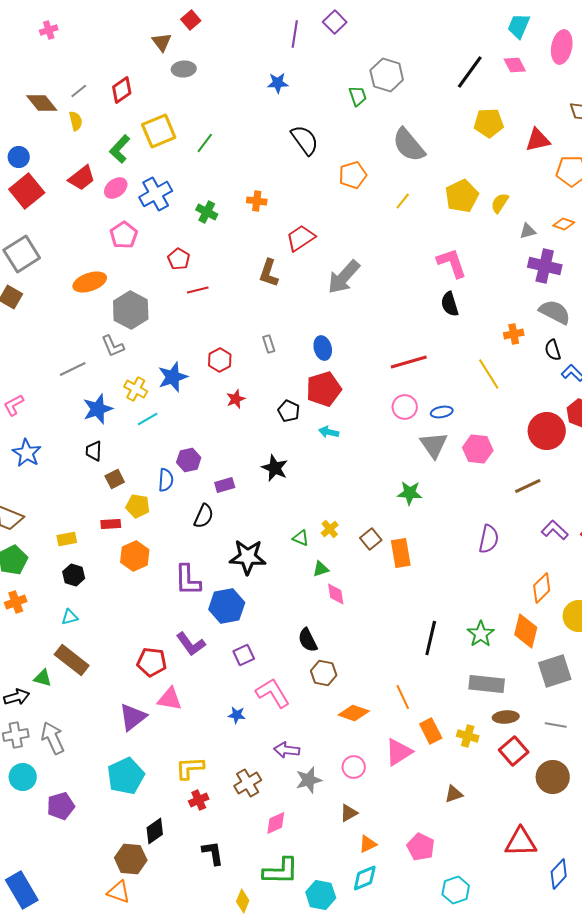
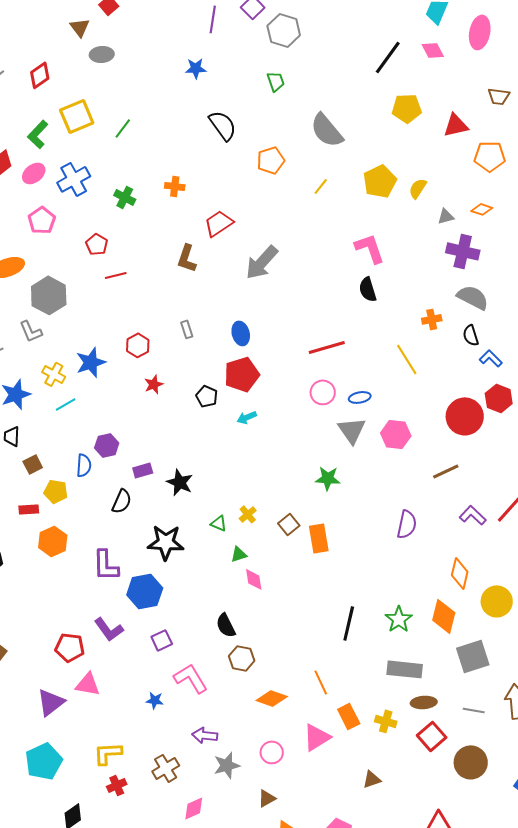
gray hexagon: (387, 75) -> (284, 30), moved
cyan arrow: (329, 432) -> (247, 417), turned -36
black star: (275, 468) -> (180, 482), moved
orange diamond: (542, 588) -> (460, 573), turned -32

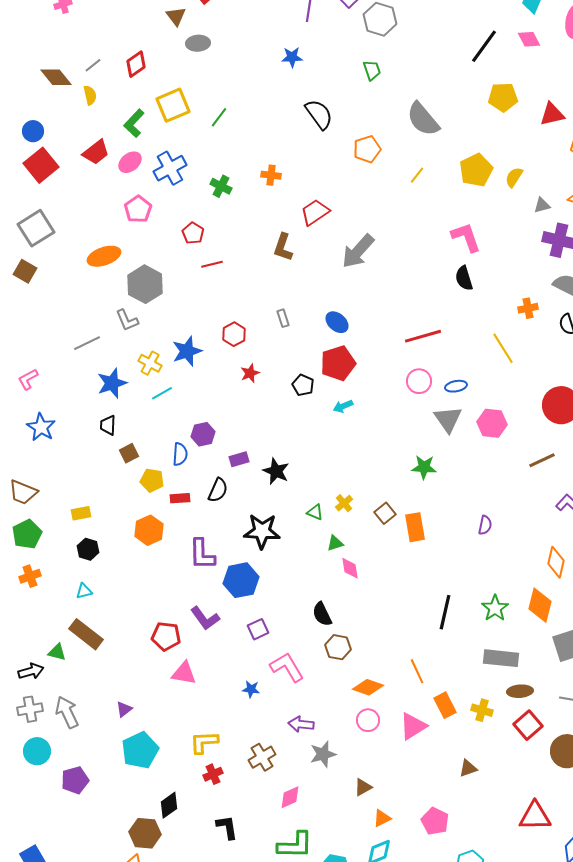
blue ellipse: (241, 333) -> (337, 322), turned -35
red rectangle: (29, 509) -> (180, 498), moved
purple semicircle: (407, 524) -> (485, 525), moved, size x0.7
purple triangle: (51, 702) -> (124, 709), moved, size x0.6
pink circle: (272, 752) -> (368, 720), moved

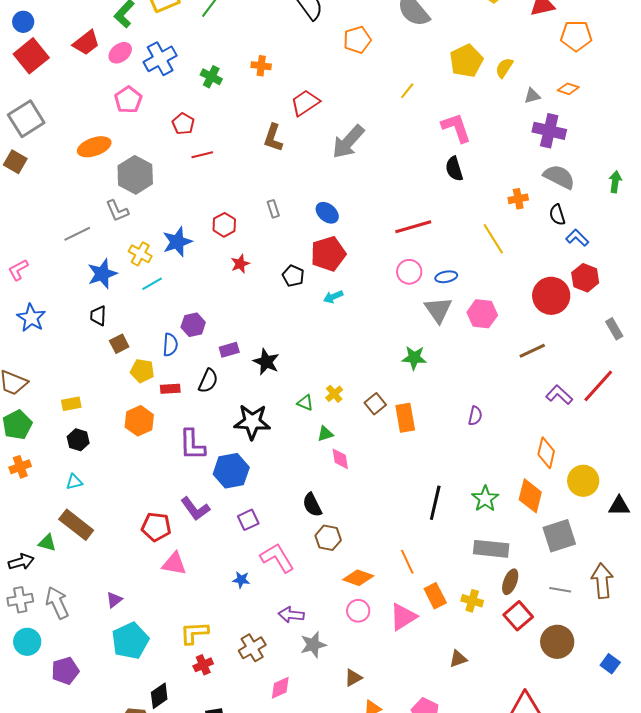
yellow line: (417, 175) -> (407, 91), moved
brown ellipse: (520, 691) -> (510, 582), turned -65

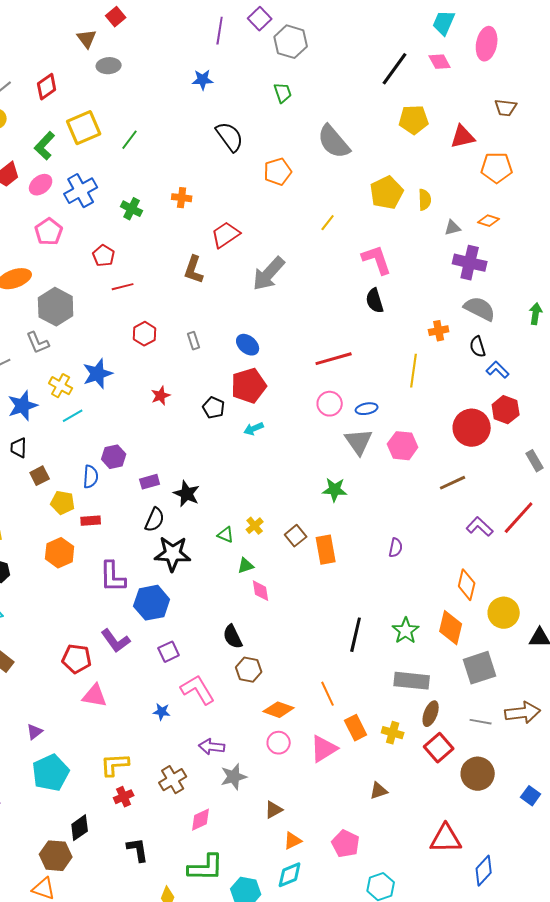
yellow semicircle: (504, 68) -> (425, 200), turned 145
red hexagon: (224, 225) -> (145, 334), moved
yellow line: (493, 239) -> (414, 371), turned 40
black semicircle: (208, 381) -> (155, 520), moved
brown arrow: (602, 581) -> (523, 713), turned 88

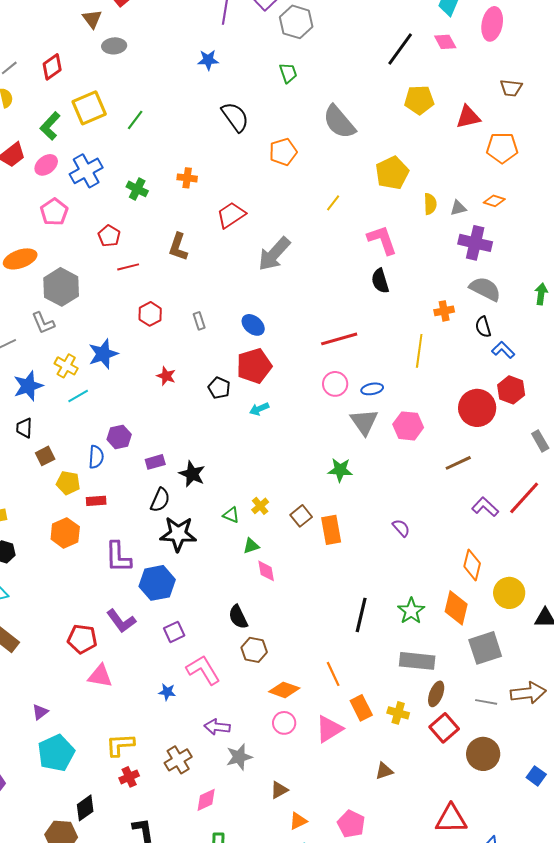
yellow semicircle: (425, 200) -> (430, 204), moved
brown L-shape: (194, 270) -> (178, 247), moved
red star: (161, 396) -> (166, 376), turned -30
purple semicircle: (396, 548) -> (401, 528), turned -54

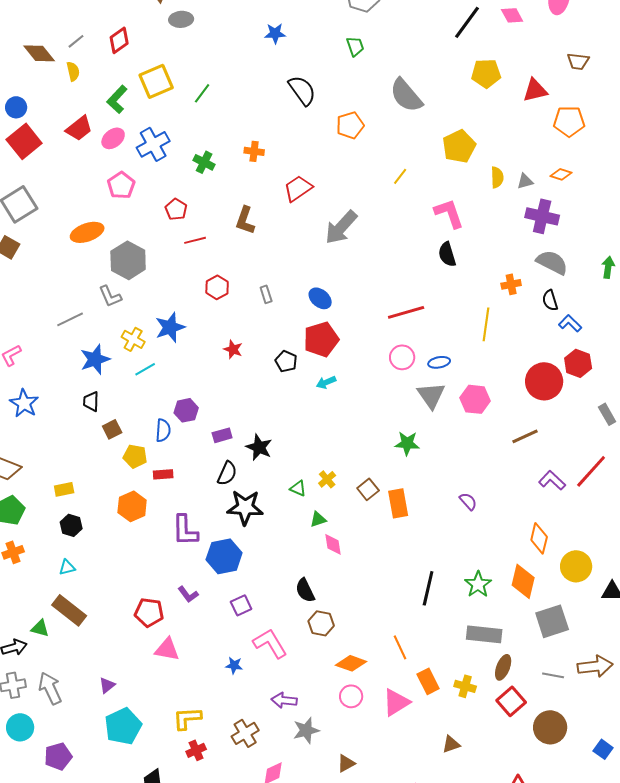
purple L-shape: (121, 621) -> (188, 594), size x0.7

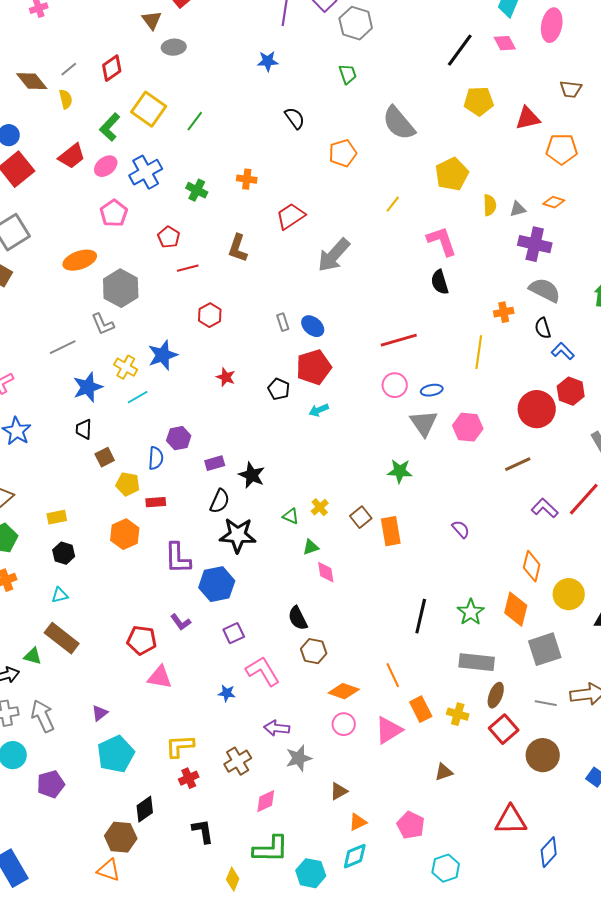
yellow square: (156, 81) -> (149, 109), turned -32
black semicircle: (302, 90) -> (295, 118), size x0.7
gray rectangle: (266, 294) -> (283, 322), moved

